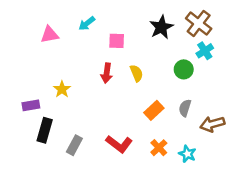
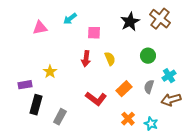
cyan cross: (205, 51) -> (169, 76), moved
red L-shape: (119, 144) -> (96, 99), moved

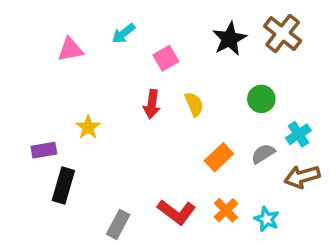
pink square: (94, 33) -> (166, 58), turned -32
gray semicircle: (149, 87) -> (263, 154), turned 40
red L-shape: (96, 99) -> (176, 212), moved
gray rectangle: (60, 117) -> (118, 224), moved

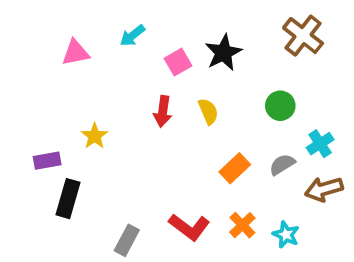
black star: (230, 39) -> (223, 53), moved

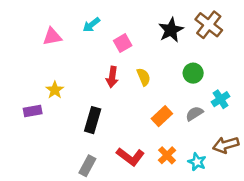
black star: (223, 53) -> (171, 30), moved
yellow star: (95, 136) -> (55, 90), moved
brown arrow: (324, 189) -> (226, 145), moved
black rectangle: (68, 199) -> (93, 120), moved

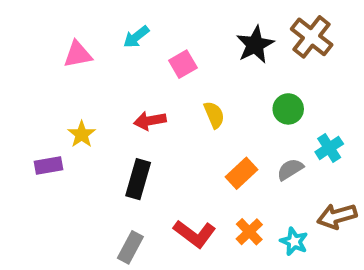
red arrow: (112, 77) -> (150, 121), moved, turned 72

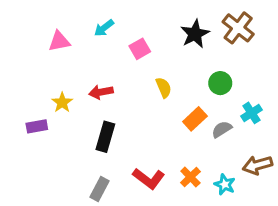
red arrow: (150, 121) -> (101, 92), moved
orange rectangle: (241, 173) -> (195, 119), moved

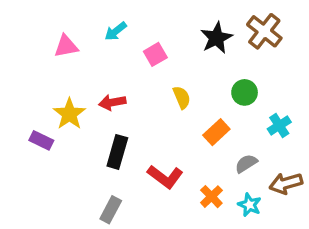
yellow star: (62, 102) -> (69, 114), size x1.4
purple rectangle: (37, 126) -> (41, 140), turned 36
gray semicircle: (222, 129) -> (246, 163), moved
red L-shape: (149, 179) -> (165, 177), moved

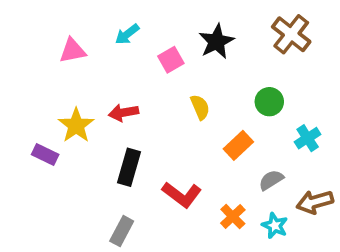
black star: (216, 38) -> (216, 42), moved

